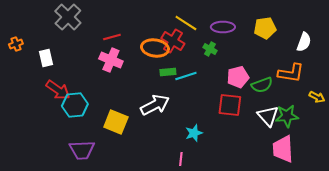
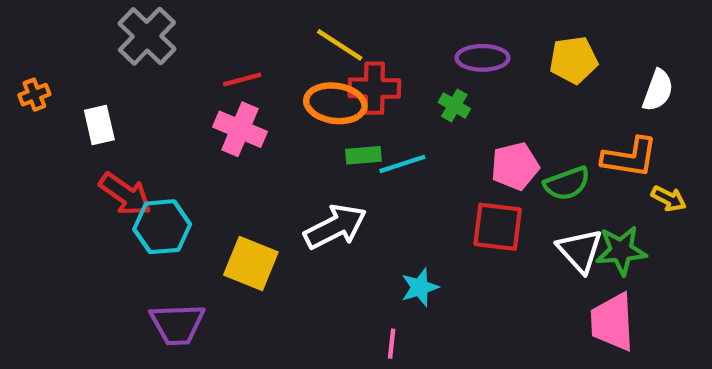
yellow line: (186, 23) -> (340, 45), moved
red cross: (173, 41) -> (374, 88), turned -30
yellow arrow: (317, 97) -> (669, 199), moved

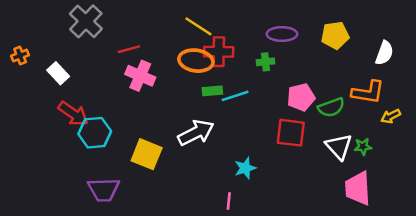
red line: (242, 80) -> (129, 49), moved
green cross: (454, 105) -> (265, 62), turned -36
white rectangle: (99, 125) -> (58, 73), turned -30
yellow arrow: (669, 199) -> (391, 116), turned 126
green star: (621, 251) -> (363, 147), size x0.6

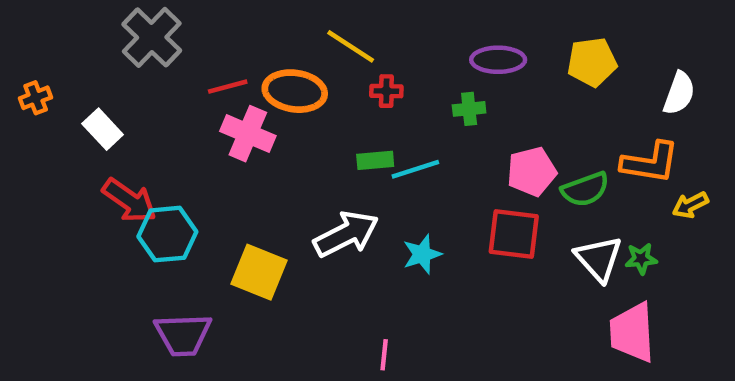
red cross: (219, 52) -> (386, 91), size x0.6
orange ellipse: (196, 61) -> (295, 91), moved
cyan star: (245, 168) -> (422, 254), moved
pink line: (229, 201) -> (384, 355), moved

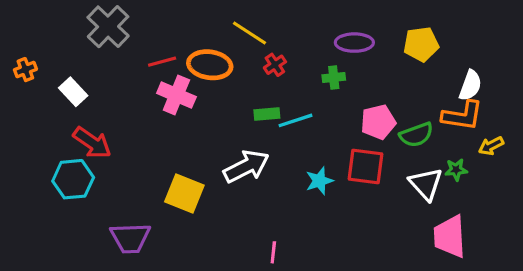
red cross: (386, 91) -> (275, 65), turned -35
white semicircle: (679, 93) -> (470, 85), moved
cyan hexagon: (167, 234) -> (73, 179), moved
cyan star: (422, 254) -> (319, 181), moved
green star: (641, 259) -> (456, 170), moved

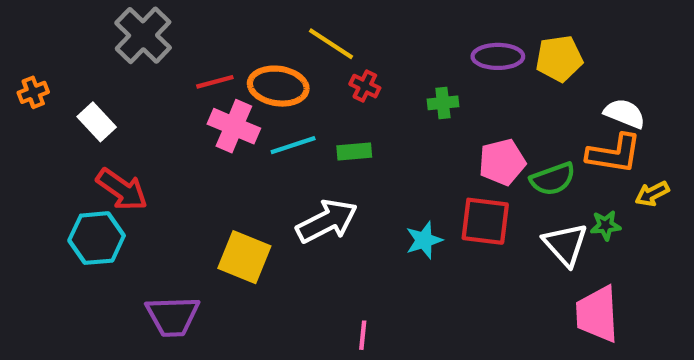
purple ellipse: (354, 43) -> (498, 56), moved
red cross: (275, 65) -> (365, 86), turned -30
white semicircle: (470, 85) -> (625, 113), turned -88
cyan line: (296, 120) -> (293, 145), moved

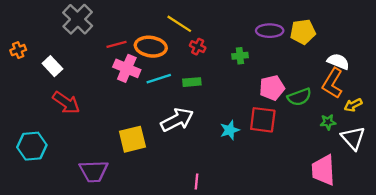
orange L-shape: (614, 154) -> (333, 83), turned 112
cyan hexagon: (97, 238) -> (32, 146), moved
white triangle: (565, 244) -> (353, 138), moved
yellow square: (244, 257) -> (132, 139), turned -36

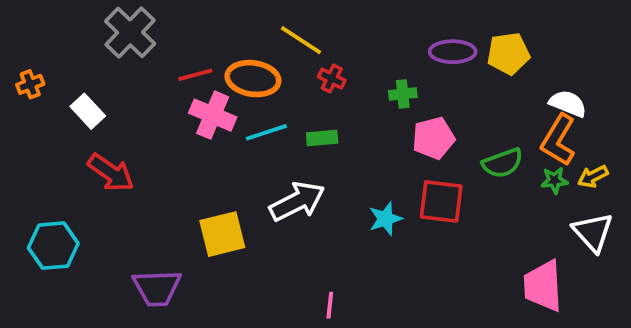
pink pentagon: (272, 88) -> (433, 138), moved
green star: (328, 122) -> (554, 180), moved

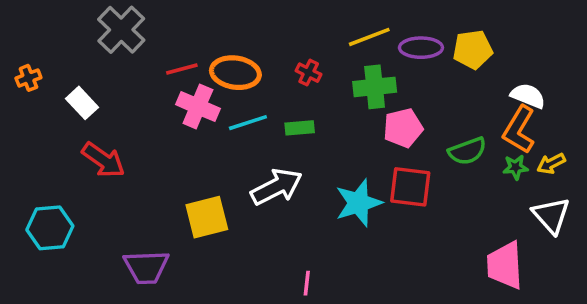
yellow line: (301, 40) -> (369, 37), moved, turned -54
green cross: (403, 94) -> (375, 87), size x1.6
cyan star: (385, 219) -> (359, 203), size x1.5

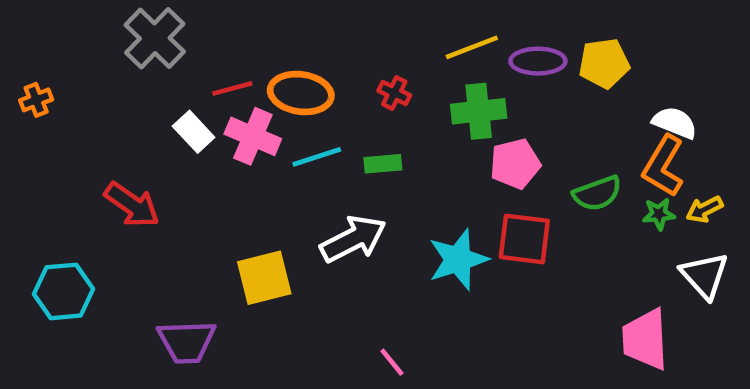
white rectangle: (82, 103) -> (194, 132), moved
pink line: (307, 283) -> (392, 362), turned -45

